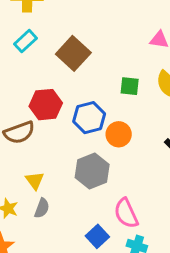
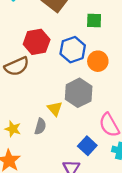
green square: (130, 86) -> (94, 21), moved
yellow triangle: (35, 181) -> (55, 109), moved

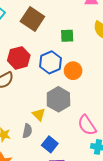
blue square: (87, 146) -> (50, 144), moved

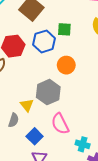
blue hexagon: (51, 62) -> (44, 41), moved
pink semicircle: (87, 125) -> (60, 124), moved

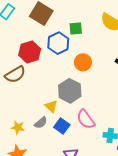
gray semicircle: (14, 120) -> (41, 123), turned 40
blue square: (35, 136) -> (62, 126), moved

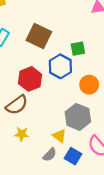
yellow star: (18, 127) -> (22, 134), moved

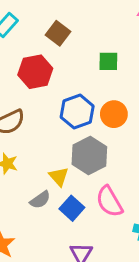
brown square: (39, 36) -> (58, 33), size x0.7
blue hexagon: (60, 66) -> (77, 112), moved
red hexagon: (30, 79) -> (35, 72), moved

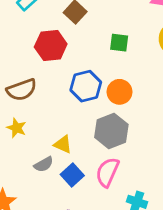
gray hexagon: (89, 156) -> (111, 131), moved
yellow triangle: (59, 176) -> (63, 144), turned -30
pink semicircle: (109, 202) -> (107, 172), turned 48

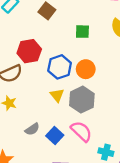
red hexagon: (51, 46) -> (29, 51), moved
yellow triangle: (63, 144) -> (57, 95), moved, turned 32
pink semicircle: (107, 172) -> (81, 131), turned 115

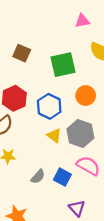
green square: (82, 32) -> (63, 65), size x1.6
orange circle: (86, 69) -> (86, 96), moved

